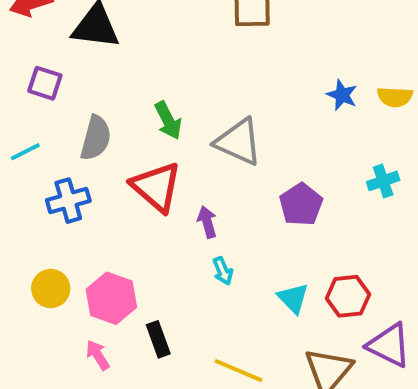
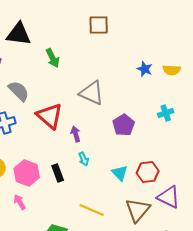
green arrow: (168, 120) -> (53, 58), moved
gray semicircle: (96, 138) -> (19, 91), turned -60
black rectangle: (158, 339) -> (58, 173), moved

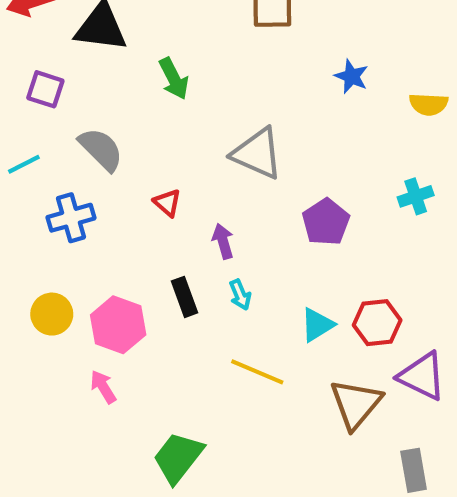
blue star: (145, 69) -> (351, 76), moved
red triangle: (50, 116) -> (167, 203), size x0.5
black rectangle: (58, 173) -> (184, 297), moved
cyan triangle: (120, 173) -> (317, 325), turned 42
yellow line: (92, 210) -> (257, 372), moved

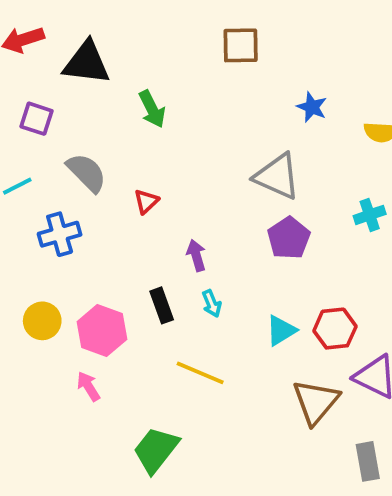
gray triangle: (257, 153) -> (277, 176), moved
red triangle: (167, 203) -> (146, 201), moved, turned 36
yellow line: (257, 372) -> (200, 373), moved

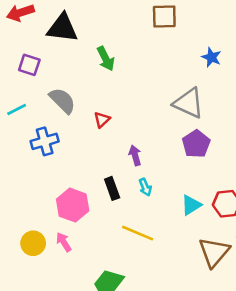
yellow circle: (42, 321) -> (33, 243), moved

